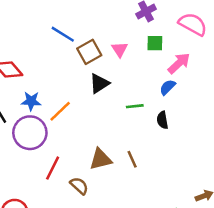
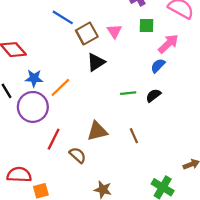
green line: (135, 106) -> (128, 93), moved
black semicircle: (162, 120) -> (153, 95), turned 63
brown line: (132, 159) -> (134, 136), moved

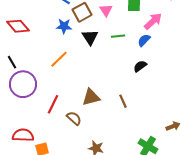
black triangle: (96, 62) -> (90, 37), turned -30
blue star: (34, 78) -> (64, 26), moved
green line: (128, 93) -> (118, 36), moved
purple circle: (33, 107) -> (23, 84), moved

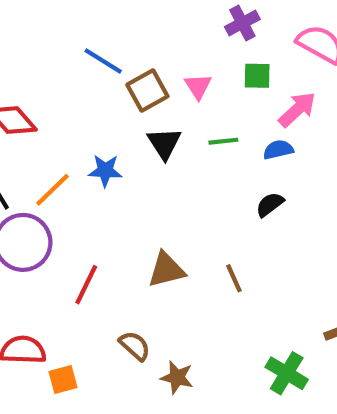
blue star: (64, 26) -> (105, 171), moved
blue semicircle: (144, 40) -> (278, 150), turned 32
orange line: (59, 59) -> (52, 190), moved
brown semicircle: (74, 118) -> (135, 346), moved

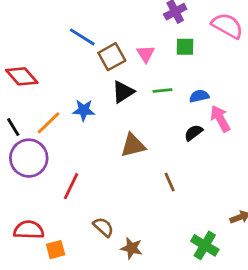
pink arrow: (297, 110) -> (220, 119), moved, turned -76
black triangle: (164, 143) -> (123, 92), turned 30
brown triangle: (166, 270) -> (133, 145), moved

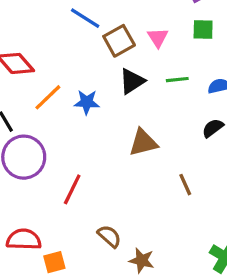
orange line: (48, 123) -> (48, 97), moved

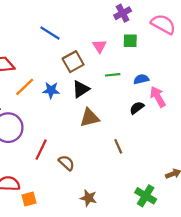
brown square: (119, 41) -> (73, 62), moved
black triangle: (132, 81) -> (81, 89), moved
brown semicircle: (109, 236) -> (66, 163), moved

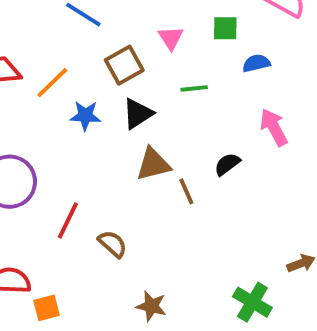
blue semicircle: (141, 79) -> (256, 63), moved
orange line: (25, 87) -> (52, 83), moved
black semicircle: (137, 108) -> (227, 164), moved
brown line: (118, 146) -> (186, 191), moved

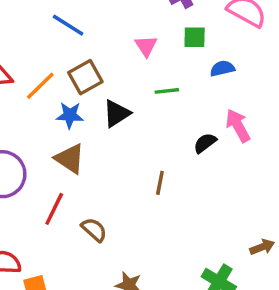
brown square: (124, 65) -> (85, 77), moved
brown triangle: (153, 164) -> (70, 159), moved, turned 48
black semicircle: (227, 164) -> (205, 143), moved
brown line: (186, 191) -> (160, 183), turned 35

